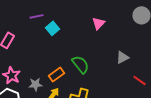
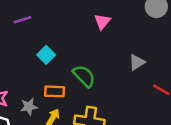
cyan square: (52, 28) -> (46, 55), moved
orange rectangle: (56, 74) -> (55, 91), turned 42

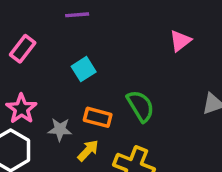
cyan square: (46, 55) -> (84, 69), moved

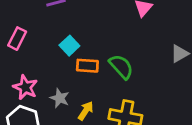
orange rectangle: (98, 117) -> (87, 66), moved
gray star: (60, 129) -> (60, 98), turned 30

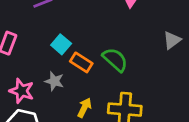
orange rectangle: (87, 66) -> (81, 62), turned 35
gray star: (60, 98) -> (54, 81), moved

